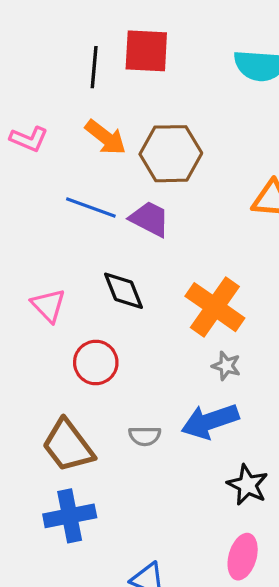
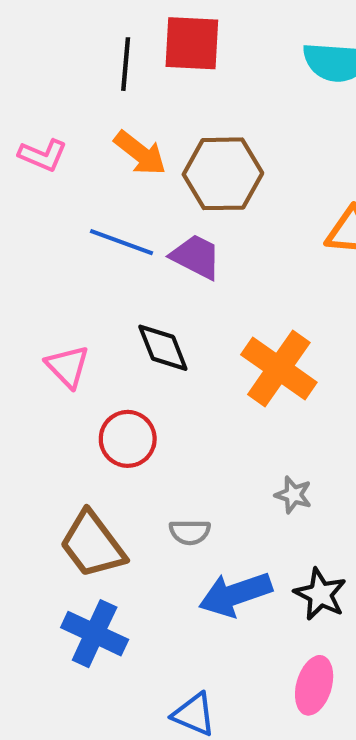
gray star: (226, 366) -> (293, 495), moved
blue arrow: (210, 421) -> (235, 594), moved
blue cross: (70, 516) -> (95, 634), turned 36

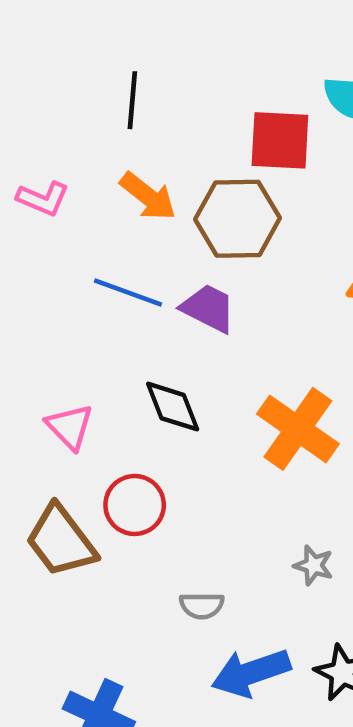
red square: (192, 43) -> (280, 140), moved
brown trapezoid: (92, 545) -> (61, 541), moved

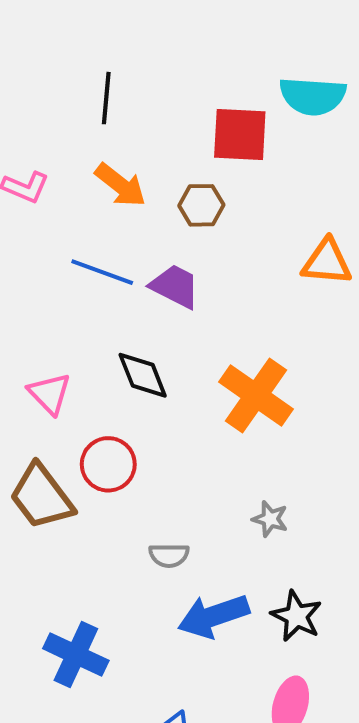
brown hexagon: (237, 219) -> (201, 205), size x0.6

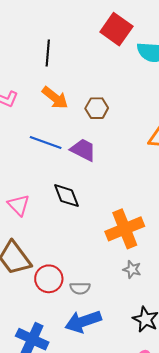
red square: (240, 134) -> (116, 29), moved, turned 32
orange cross: (256, 396) -> (125, 229), moved, turned 33
red circle: (108, 464) -> (49, 279), moved
blue arrow: (213, 616) -> (83, 321), moved

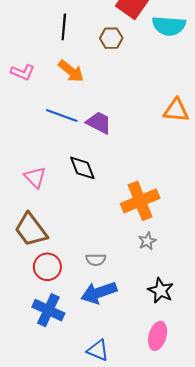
brown hexagon: (97, 108) -> (111, 38), moved
gray star: (132, 269) -> (147, 241), turned 30
red circle: (49, 279) -> (47, 267), moved

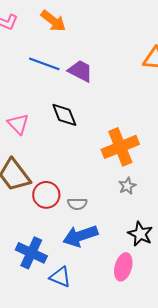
red circle: (47, 267) -> (46, 195), moved
pink ellipse: (158, 336) -> (123, 267), moved
blue triangle: (98, 350) -> (60, 277), moved

